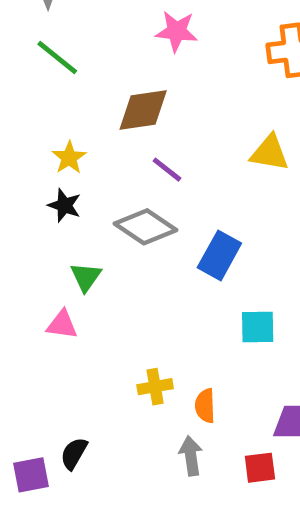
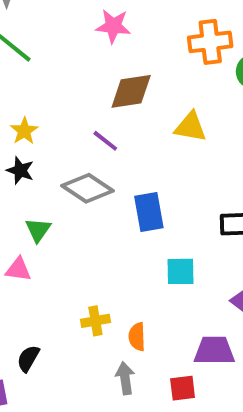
brown diamond: (143, 110) -> (131, 91), moved
blue rectangle: (219, 255) -> (149, 212), turned -39
black semicircle: (74, 453) -> (28, 358), moved

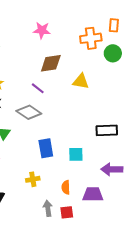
blue rectangle: (149, 212) -> (46, 148), moved
orange semicircle: (137, 337) -> (66, 187), moved
red square: (183, 388) -> (67, 212), moved

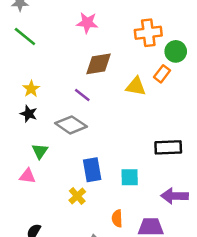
orange rectangle: (114, 25) -> (162, 74), moved, turned 32
yellow cross: (33, 179) -> (77, 196), moved, turned -32

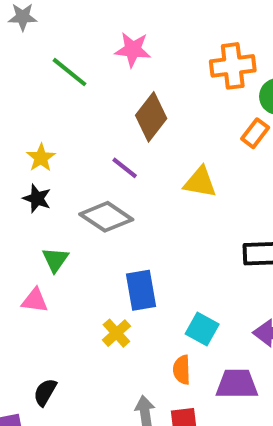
green line: (25, 36) -> (70, 72), moved
brown diamond: (98, 64) -> (151, 117), turned -44
yellow triangle: (136, 86) -> (200, 182), moved
cyan square: (130, 177) -> (202, 329), moved, turned 30

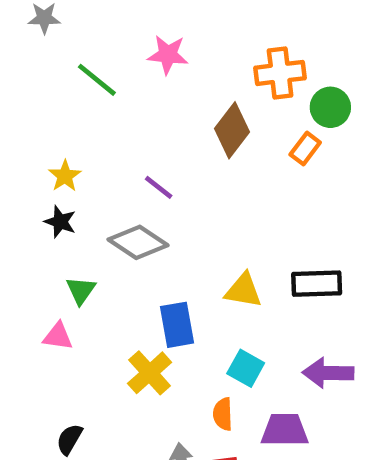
brown diamond: (151, 117) -> (232, 130), moved
yellow triangle: (200, 182) -> (243, 290), moved
yellow cross: (116, 333) -> (150, 373), size x1.4

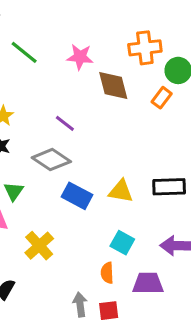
pink star: (168, 55) -> (80, 57), moved
brown diamond: (232, 130) -> (113, 86), turned -52
blue rectangle: (177, 325) -> (77, 196), moved, turned -52
yellow cross: (150, 373) -> (39, 246), moved

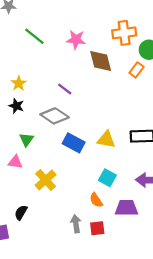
orange semicircle: (107, 273) -> (96, 200), turned -32

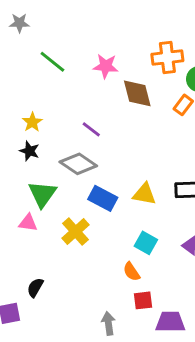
green triangle: (26, 140) -> (42, 194), size x1.5
yellow cross: (46, 180) -> (75, 231), moved
purple trapezoid: (126, 208) -> (170, 322), moved
gray arrow: (76, 224) -> (108, 323), moved
red square: (97, 228) -> (143, 300), moved

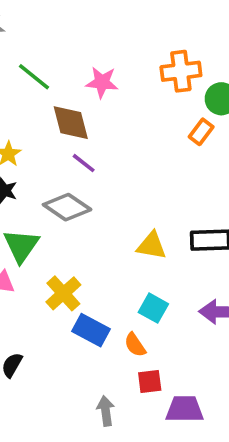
brown diamond: (137, 93) -> (71, 123), moved
blue rectangle: (103, 198) -> (91, 330), moved

